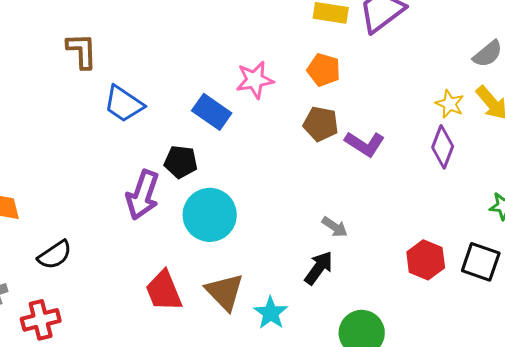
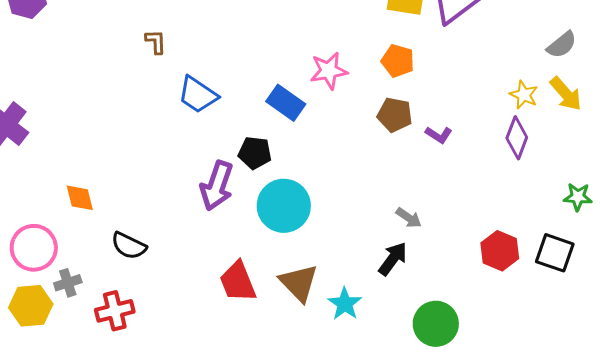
brown L-shape: (82, 51) -> (156, 42), size x0.7
purple L-shape: (365, 144) -> (439, 135), size x0.7
black semicircle: (55, 255) -> (129, 246), turned 60

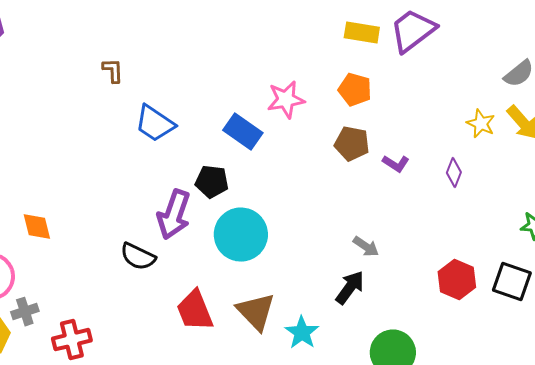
purple diamond: (517, 138) -> (454, 173), moved, size x0.7
black semicircle: (129, 246) -> (138, 257), moved

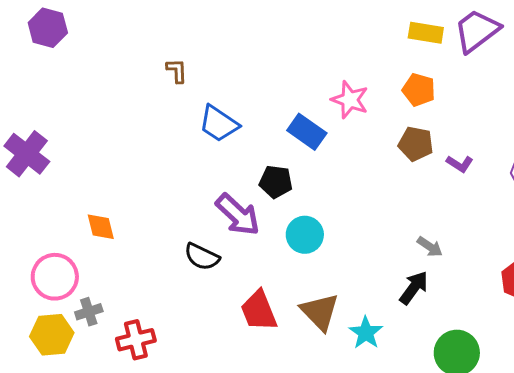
pink star: (286, 100) -> (350, 100), turned 30
purple arrow: (174, 215) -> (238, 215), turned -66
cyan circle: (241, 235) -> (305, 235), size x0.7

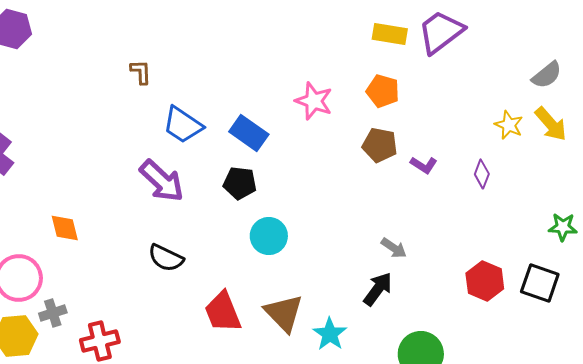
blue rectangle: (307, 132) -> (249, 133), moved
purple arrow: (238, 215) -> (162, 181), moved

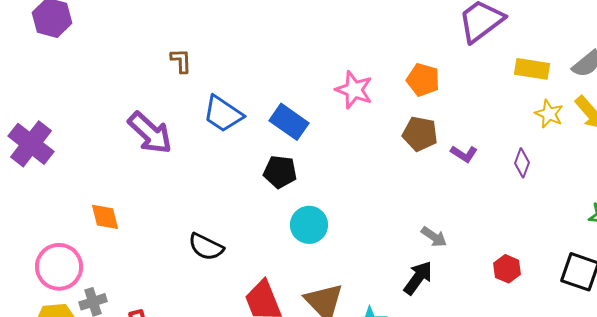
yellow rectangle: (390, 34) -> (532, 69), moved
purple arrow: (162, 181) -> (150, 133), moved
red hexagon: (485, 281) -> (507, 269), moved, size x0.7

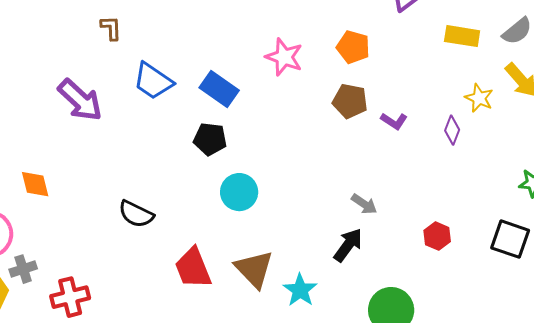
yellow star: (549, 114) -> (479, 98), moved

